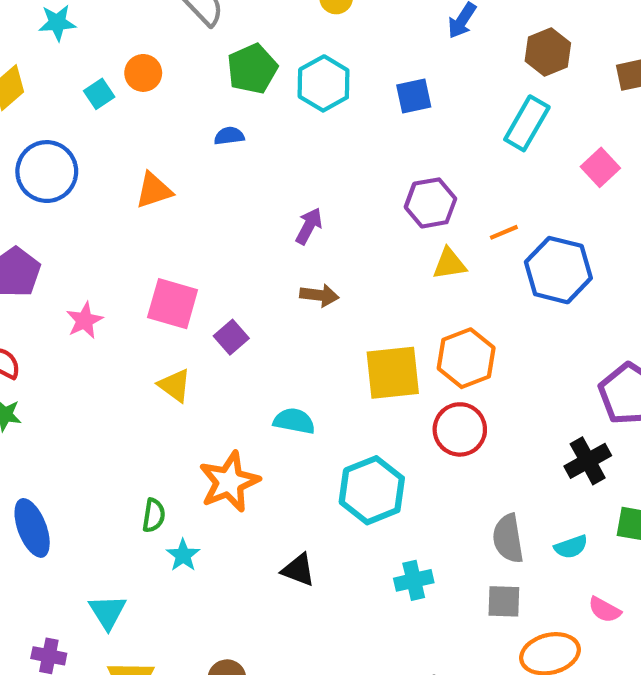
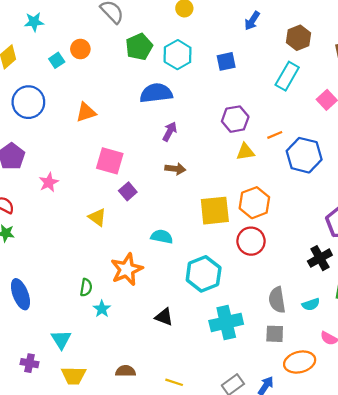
blue semicircle: (229, 136) -> (156, 93), moved, size x2.0
pink square: (173, 304) -> (110, 161), moved
cyan cross: (414, 580) -> (226, 322), size x1.6

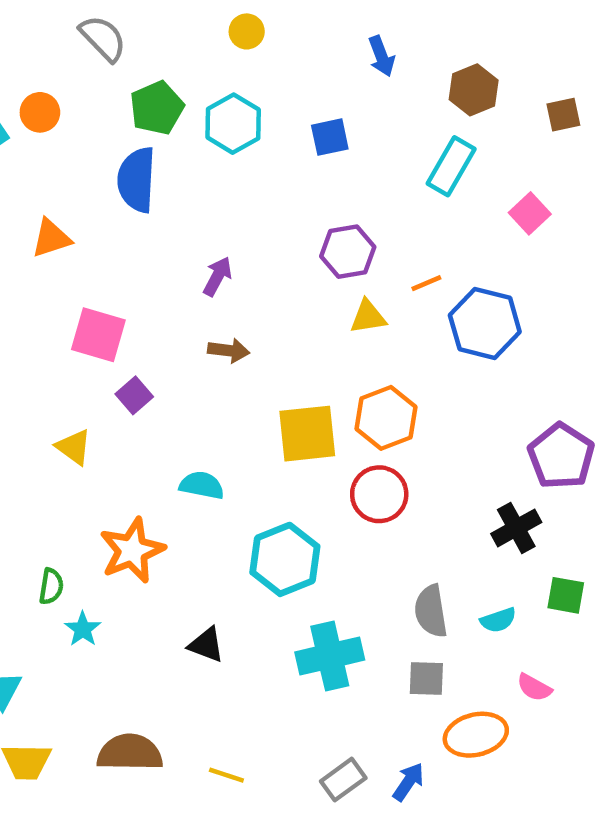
blue arrow: (252, 21) -> (381, 56), turned -54
blue semicircle: (156, 93) -> (137, 180), moved, turned -80
brown semicircle: (126, 371) -> (130, 753), size x1.6

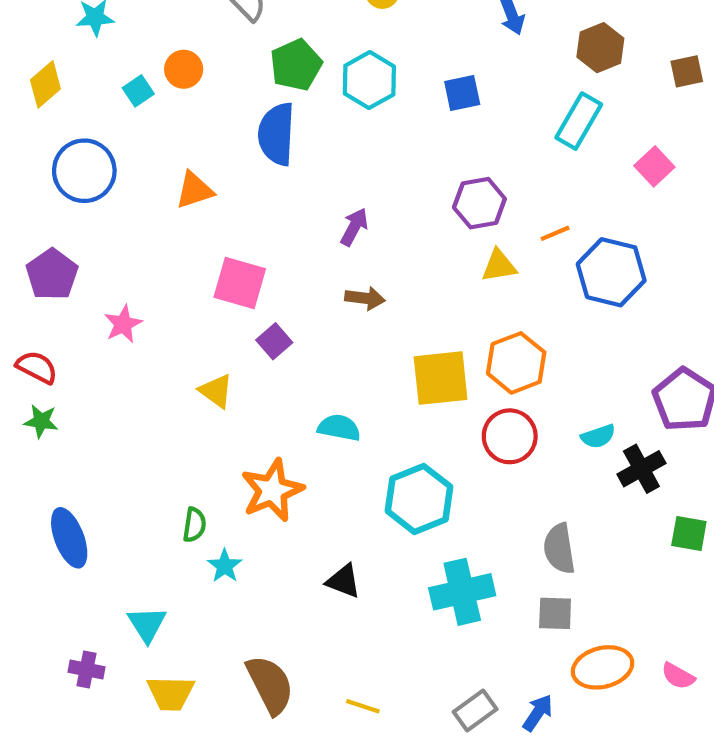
cyan semicircle: (498, 620) -> (598, 436), moved
pink semicircle: (534, 687) -> (678, 676), moved
brown semicircle: (130, 753) -> (270, 685), turned 62

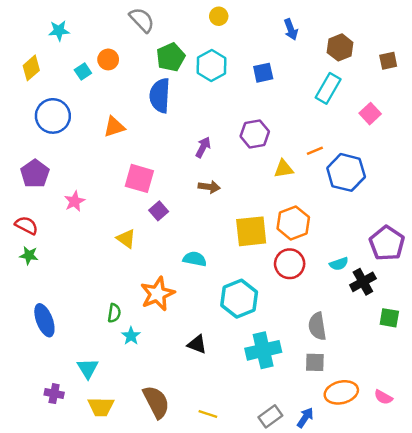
purple hexagon: (479, 203) -> (255, 134), moved

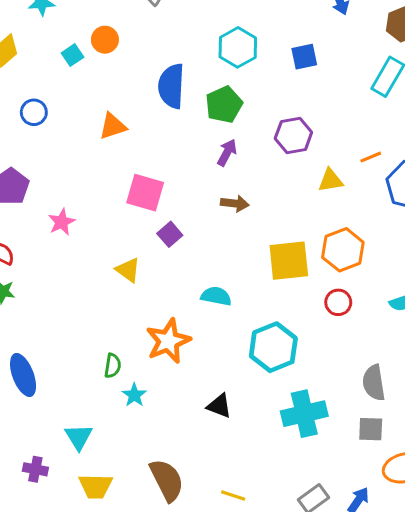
green pentagon: (171, 57) -> (224, 105), moved
blue circle: (53, 116) -> (34, 112), size x0.6
red circle: (290, 264) -> (338, 302), size x0.7

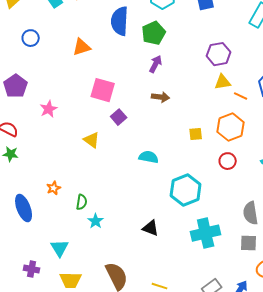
purple hexagon: (293, 135) -> (219, 54), moved
orange line: (371, 157) -> (241, 96), moved, turned 48
yellow square: (289, 261) -> (196, 134), size x0.5
orange star: (168, 341) -> (54, 188), moved, size x0.5

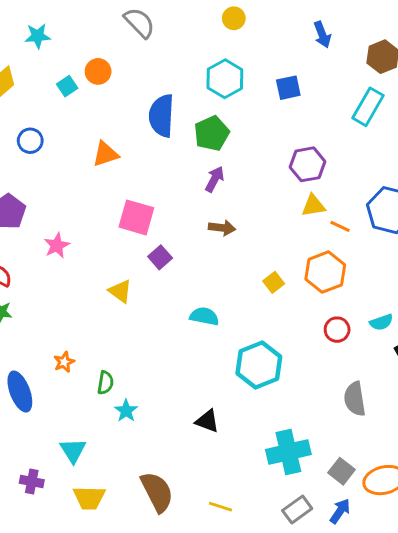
yellow square: (196, 134) -> (274, 282), turned -32
red circle: (228, 161) -> (337, 330), moved
cyan cross: (206, 233) -> (288, 452), moved
gray square: (249, 243) -> (341, 471), moved, turned 36

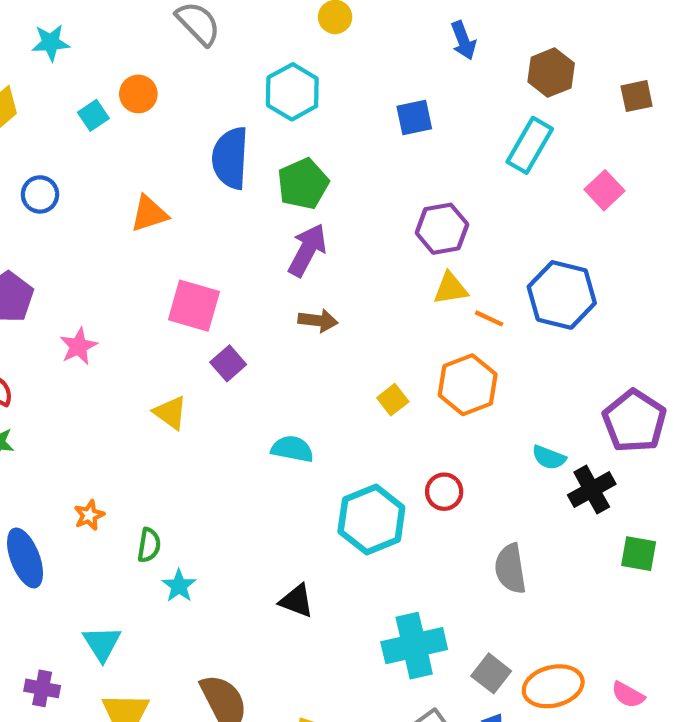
cyan hexagon: (225, 79) -> (292, 92), moved
purple arrow: (215, 179) -> (307, 250), size x1.4
cyan semicircle: (381, 322) -> (549, 457), turned 40
red circle: (337, 330) -> (444, 492), moved

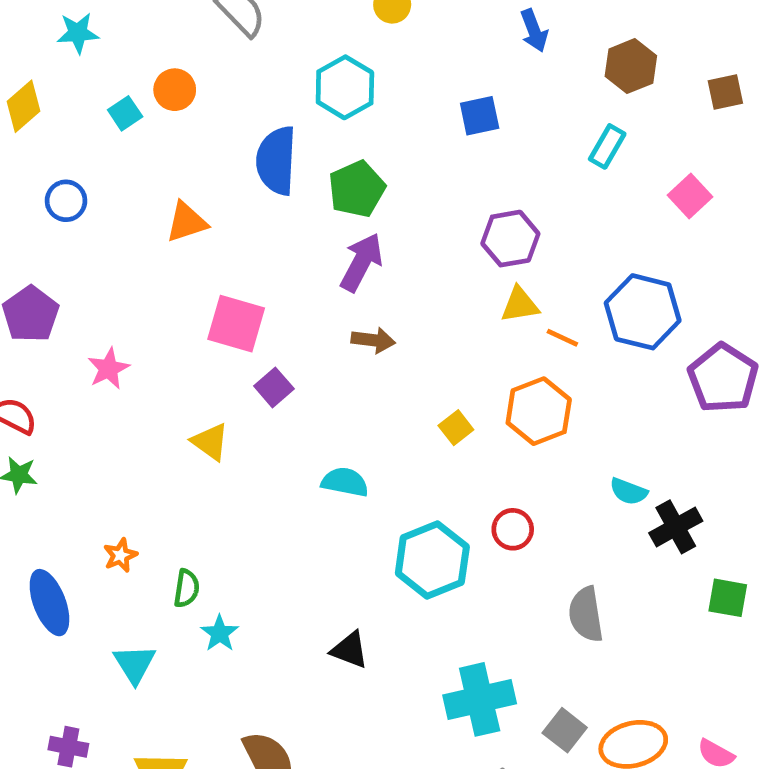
cyan rectangle: (530, 145) -> (607, 146), size x0.7
purple pentagon: (634, 421) -> (723, 378), moved
cyan triangle: (102, 643) -> (135, 664), moved

